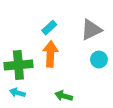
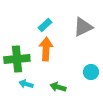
cyan circle: (99, 60) -> (91, 72), moved
cyan arrow: (17, 93) -> (26, 84), moved

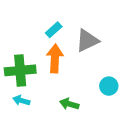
gray triangle: (83, 27) -> (87, 41), moved
cyan arrow: (26, 84) -> (21, 100), moved

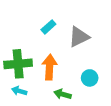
orange arrow: (55, 58) -> (50, 67), moved
cyan circle: (109, 86) -> (90, 78), moved

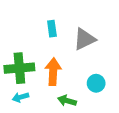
cyan rectangle: (48, 27) -> (52, 29), turned -56
cyan arrow: (19, 91) -> (21, 97), turned -32

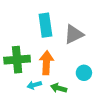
cyan rectangle: (52, 29) -> (45, 25), size x1.6
cyan arrow: (21, 97) -> (34, 85), moved

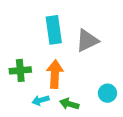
green cross: (17, 60) -> (20, 70), size x0.7
cyan circle: (84, 73) -> (107, 93), moved

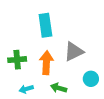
gray triangle: (87, 41) -> (74, 52), moved
cyan arrow: (41, 100) -> (26, 89), moved

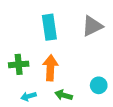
gray triangle: (74, 52) -> (92, 26), moved

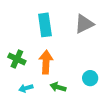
green cross: (19, 64) -> (17, 59), turned 30

